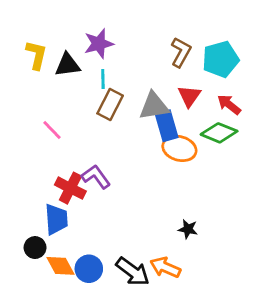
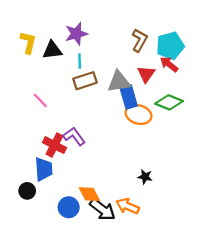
brown rectangle: (110, 105) -> (85, 81), turned 45
red arrow: (229, 105) -> (169, 64), moved
orange diamond: (61, 266) -> (89, 194), moved

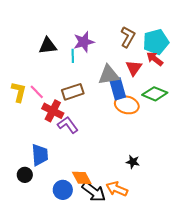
purple star: (76, 34) -> (84, 42), moved
yellow L-shape: (28, 42) -> (19, 92), moved
brown rectangle: (85, 81) -> (73, 92), moved
red cross: (54, 145) -> (53, 111), moved

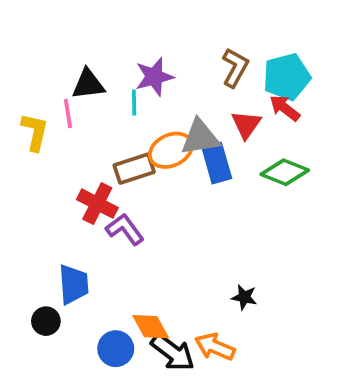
yellow L-shape: (19, 92) -> (35, 132), moved
pink line: (37, 92) -> (68, 114), moved, turned 35
orange ellipse: (127, 105) -> (171, 150), moved, turned -40

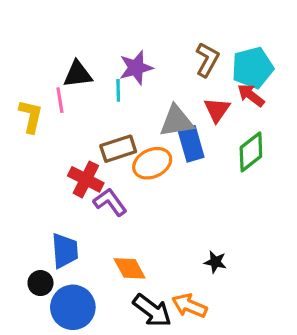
orange ellipse: (171, 150) -> (152, 163), moved
green diamond: (285, 172) -> (251, 152), turned -60
orange diamond: (151, 327) -> (130, 268), moved
blue circle: (116, 349) -> (73, 307), moved, size x1.4

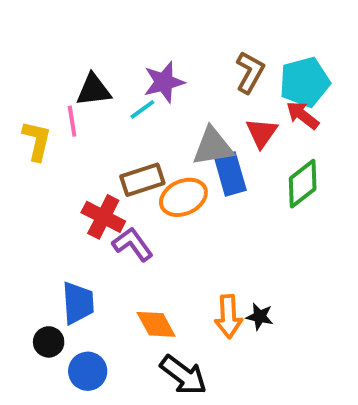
cyan line: (118, 90) -> (142, 109), turned 55
orange arrow: (189, 306) -> (228, 317), moved, turned -116
blue circle: (73, 307) -> (88, 371), size x0.7

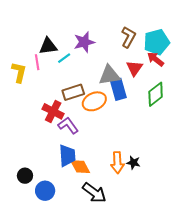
cyan line: (142, 109) -> (64, 58), moved
blue trapezoid: (78, 303) -> (67, 156), moved

